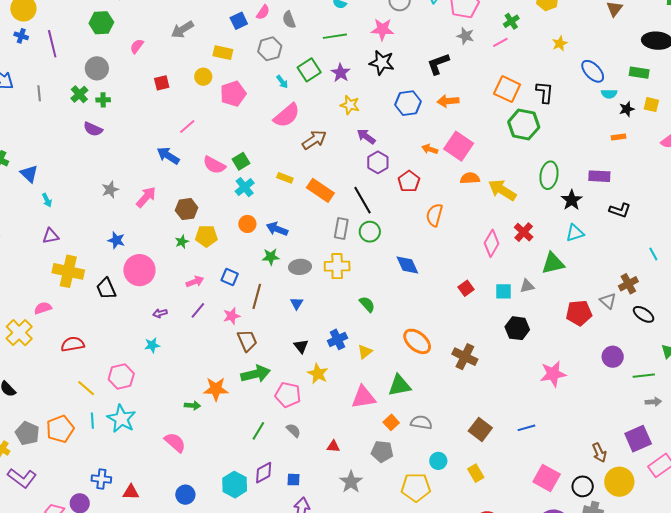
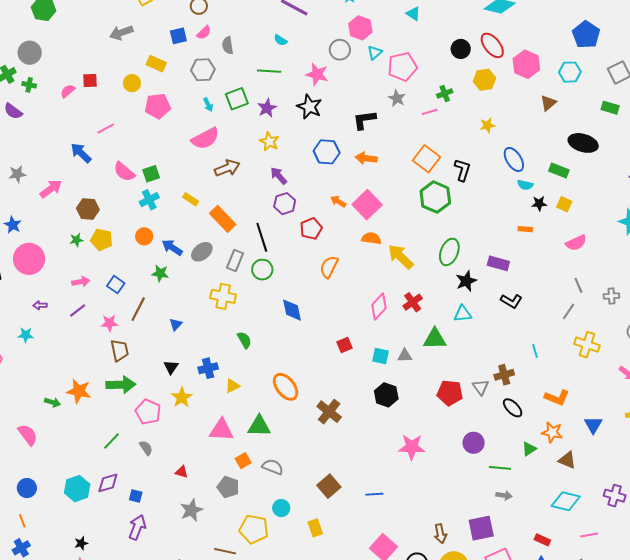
pink semicircle: (137, 46) -> (68, 91), moved
gray ellipse: (300, 267) -> (202, 252), moved, turned -45

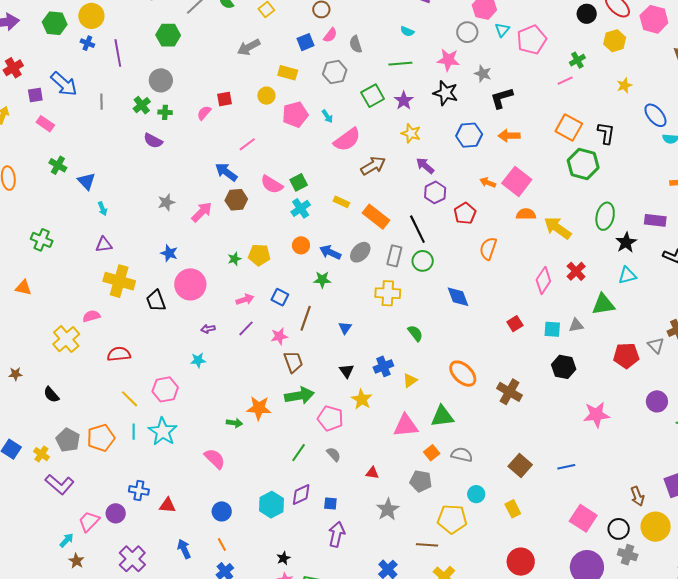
gray star: (397, 98) -> (483, 74), moved
cyan arrow: (208, 105) -> (327, 116), moved
brown hexagon: (88, 209) -> (236, 200), moved

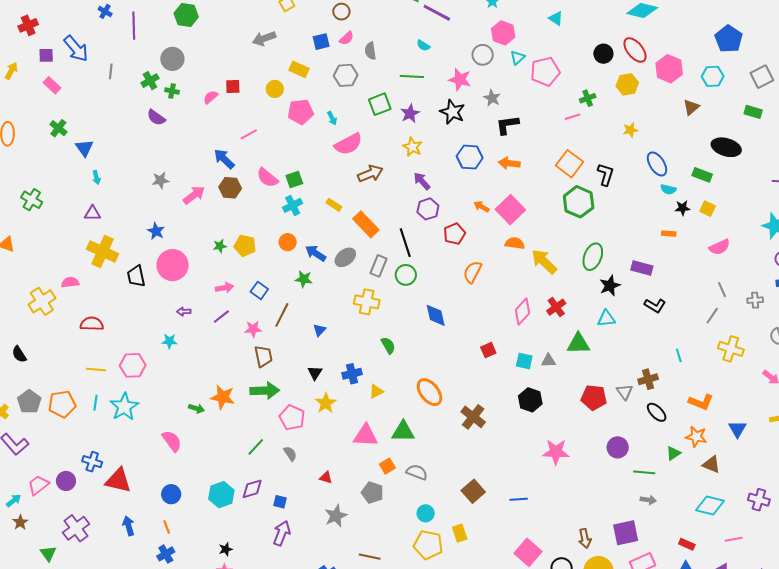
yellow line: (129, 399) -> (96, 370), turned -48
red triangle: (167, 505) -> (118, 481), size x1.6
yellow pentagon: (452, 519) -> (428, 545), moved

